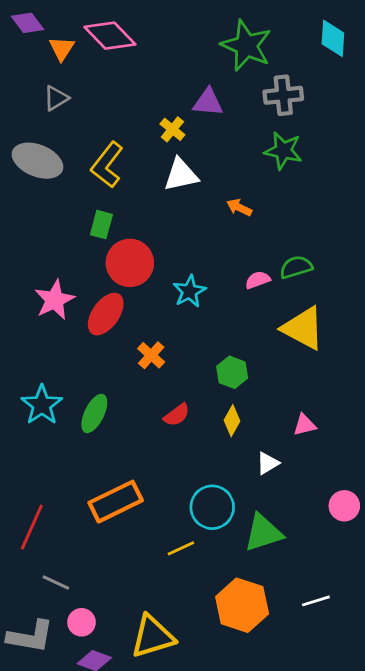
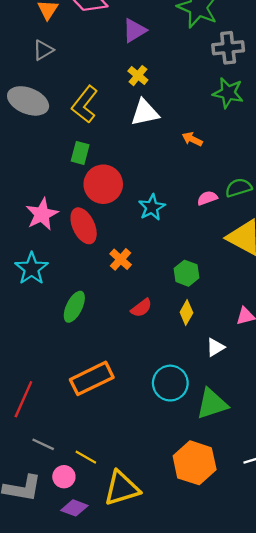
purple triangle: (208, 102) -> (134, 30), moved, turned -36
red ellipse: (106, 314) -> (84, 226), turned -60
cyan star: (42, 405) -> (32, 269), moved
yellow line: (181, 548) -> (86, 457), moved, turned 55

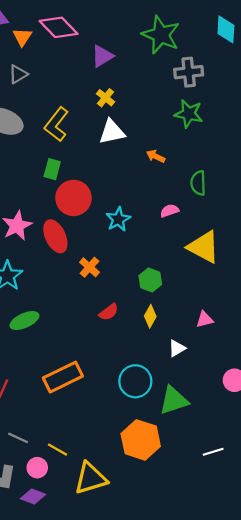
green semicircle: (238, 188) -> (198, 183), moved, turned -75
green ellipse: (74, 307) -> (24, 321), moved, turned 40
orange hexagon: (195, 463) -> (141, 440), moved
purple diamond: (74, 508) -> (33, 496), moved

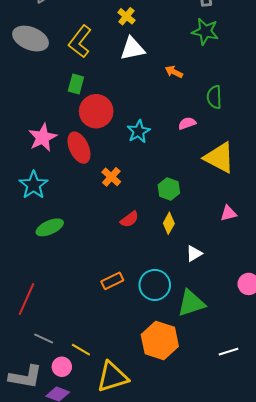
pink triangle: (205, 319) -> (228, 213), moved
orange rectangle: (63, 377) -> (112, 281), moved, size x0.6

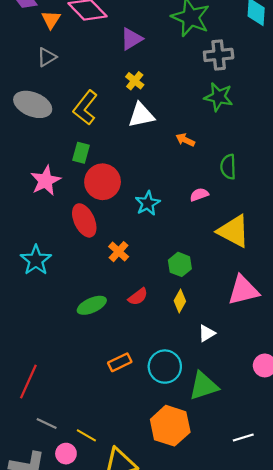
pink star: (43, 137) -> (46, 181), moved
pink triangle: (228, 213) -> (243, 290), size x1.8
green ellipse: (50, 227) -> (92, 305), moved

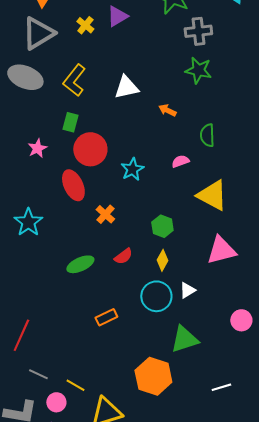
gray triangle: (47, 57) -> (38, 33), size x1.8
yellow cross: (135, 81) -> (85, 25), moved
pink star: (46, 181) -> (37, 148), size x0.7
cyan circle: (165, 367) -> (156, 296), moved

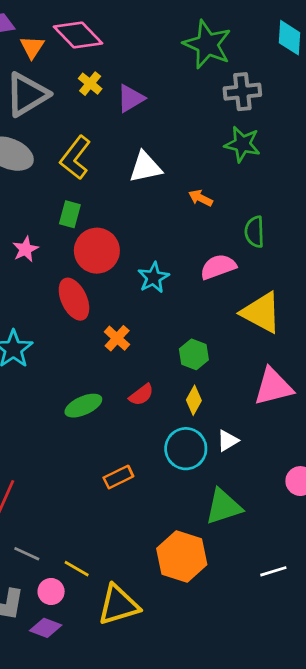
purple triangle: (117, 16) -> (131, 98), moved
pink semicircle: (180, 161) -> (218, 267), size x1.5

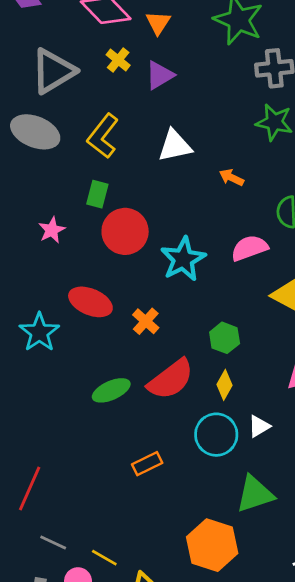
orange triangle: (32, 47) -> (158, 23), moved
cyan star: (153, 278) -> (183, 259), size x1.4
red ellipse: (74, 299) -> (90, 302), moved, turned -42
red semicircle: (141, 395) -> (171, 379), size x1.8

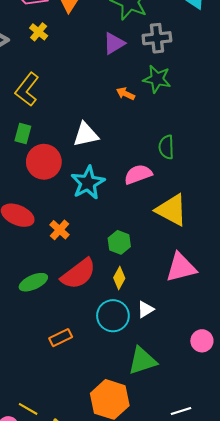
purple triangle: (160, 75) -> (114, 43), moved
white triangle: (175, 146) -> (86, 135), moved
orange arrow: (231, 177) -> (126, 94), moved

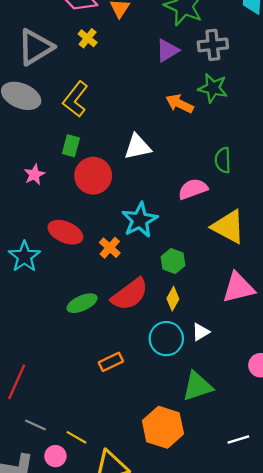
orange arrow: (126, 94) -> (180, 104), size x1.4
cyan star: (88, 183) -> (140, 220), moved

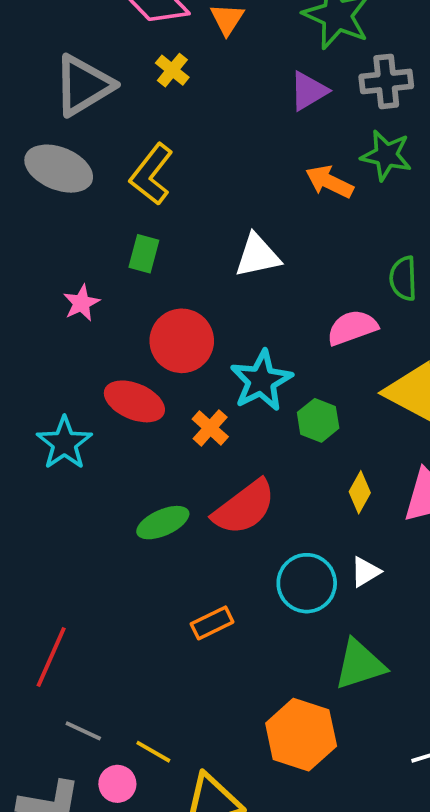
red circle: (93, 176) -> (182, 341), moved
green hexagon: (173, 261) -> (318, 420), moved
yellow diamond: (173, 299) -> (360, 492), moved

